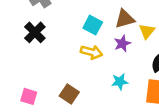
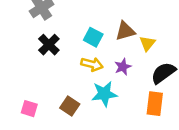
black cross: (35, 32) -> (49, 45), moved
purple star: (122, 44) -> (123, 67), moved
cyan star: (120, 82) -> (104, 94), moved, size x1.5

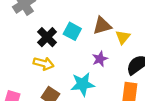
black cross: (49, 45) -> (47, 37), moved
yellow arrow: (92, 64) -> (44, 64), moved

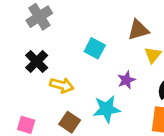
brown triangle: (102, 26) -> (138, 30), moved
black cross: (47, 37) -> (37, 62), moved

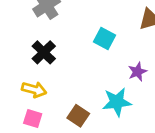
yellow arrow: (62, 85) -> (34, 90), moved

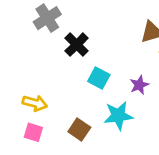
cyan square: (104, 39) -> (99, 78), moved
black cross: (44, 52) -> (77, 45), moved

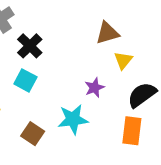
cyan square: (99, 78) -> (25, 80), moved

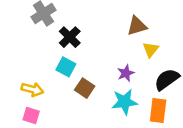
cyan star: (73, 119) -> (124, 102), moved
brown square: (33, 134) -> (85, 88), moved

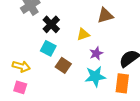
yellow triangle: (151, 50) -> (83, 34), moved, turned 32

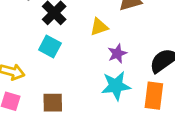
brown square: (63, 65) -> (53, 103), moved, turned -35

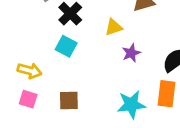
cyan star: (116, 86) -> (131, 105), moved

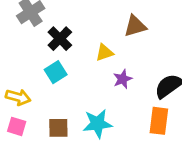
cyan square: (66, 46) -> (56, 72), turned 30
cyan star: (131, 105) -> (97, 124), moved

